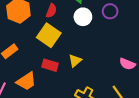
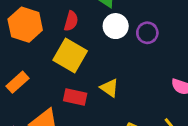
purple circle: (110, 11) -> (147, 33), moved
yellow triangle: (75, 61) -> (109, 88), turned -40

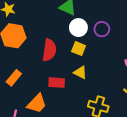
red semicircle: (71, 21) -> (49, 50), moved, size x1.5
yellow square: (70, 55) -> (79, 49), moved, size x0.6

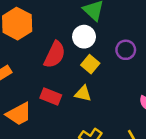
white circle: (78, 28) -> (84, 37), moved
yellow triangle: (80, 72) -> (83, 94), turned -32

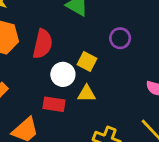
white circle: (84, 37) -> (63, 74), moved
red semicircle: (55, 55) -> (43, 44), moved

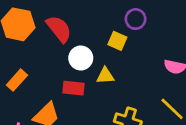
red semicircle: (43, 44) -> (59, 29), turned -48
yellow square: (87, 61) -> (117, 41), moved

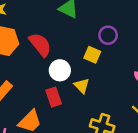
yellow triangle: (105, 76) -> (82, 86), turned 49
red rectangle: (74, 88) -> (54, 97), turned 66

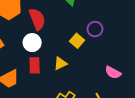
white circle: (60, 70) -> (32, 43), moved
yellow triangle: (82, 86) -> (60, 63), turned 32

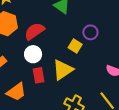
red semicircle: (37, 19) -> (34, 31), turned -95
yellow triangle: (60, 63) -> (63, 70), size x1.6

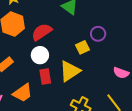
yellow square: (75, 46) -> (83, 47), turned 32

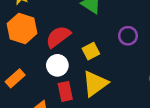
yellow square: (83, 47) -> (91, 51), moved

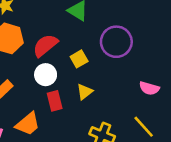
purple circle: (128, 36) -> (116, 42), size x1.6
yellow triangle: (95, 84) -> (85, 92), size x0.6

